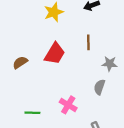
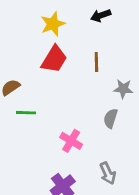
red trapezoid: (55, 54) -> (54, 59), moved
green line: (32, 113) -> (26, 113), moved

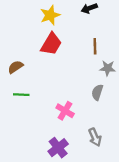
brown line: (96, 62) -> (95, 46), moved
green line: (26, 113) -> (21, 95), moved

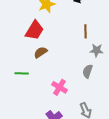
red trapezoid: (51, 44) -> (35, 30), moved
brown semicircle: (15, 67) -> (41, 52), moved

